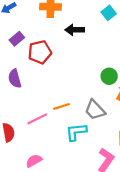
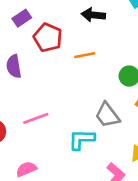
red pentagon: (40, 52) -> (48, 38), turned 30
orange line: (62, 106) -> (85, 55), moved

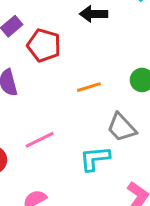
orange line: (85, 55) -> (89, 87), moved

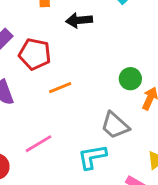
orange line: (89, 87) -> (60, 88), moved

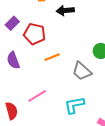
gray trapezoid: (115, 125) -> (82, 71), moved

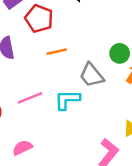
cyan L-shape: (74, 105) -> (67, 100), moved

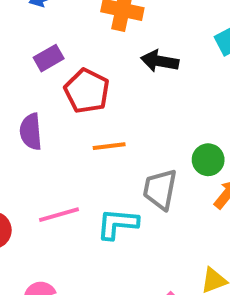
gray trapezoid: (92, 75) -> (160, 189), turned 44

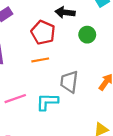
red pentagon: (87, 91) -> (43, 32), moved
green circle: (208, 160) -> (87, 35), moved

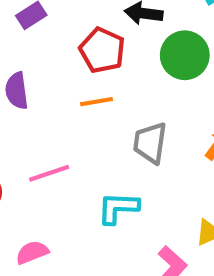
green circle: (87, 35) -> (185, 55), size x1.5
cyan L-shape: (47, 102) -> (118, 208), moved

